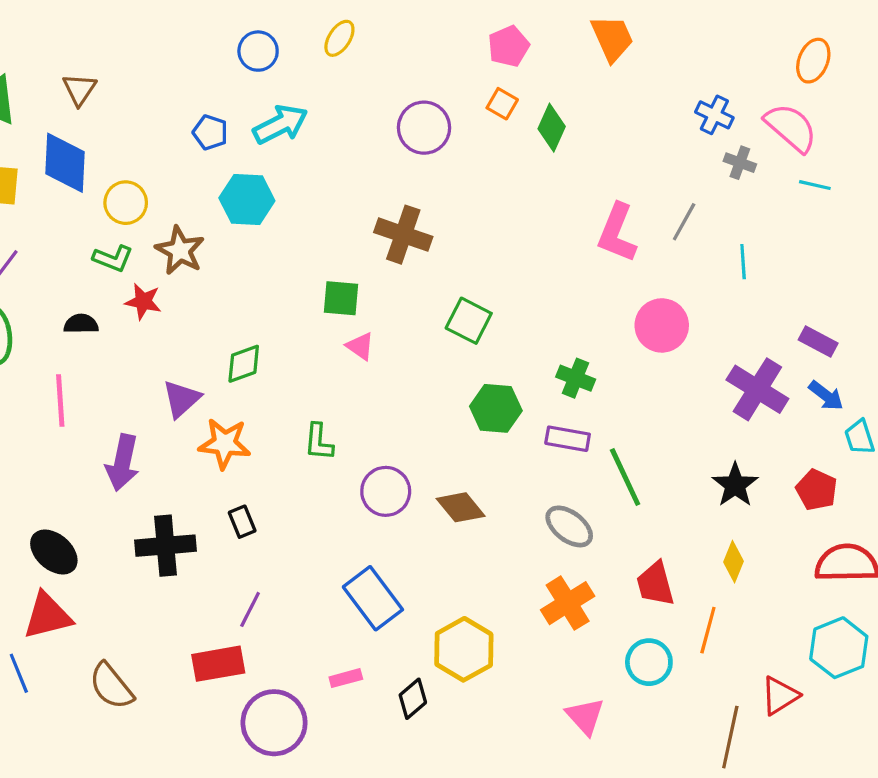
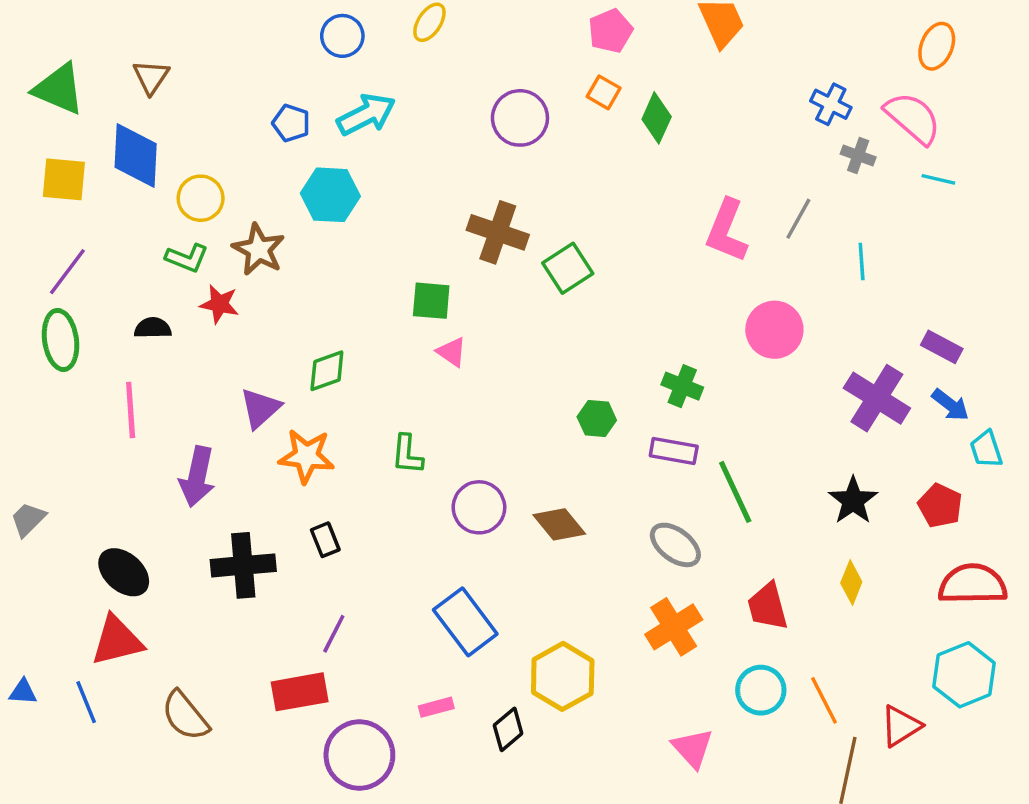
green square: (469, 321) -> (568, 268), moved, turned 30
green hexagon: (496, 408) -> (597, 419), size x0.7
orange line: (708, 630) -> (824, 700), moved, turned -42

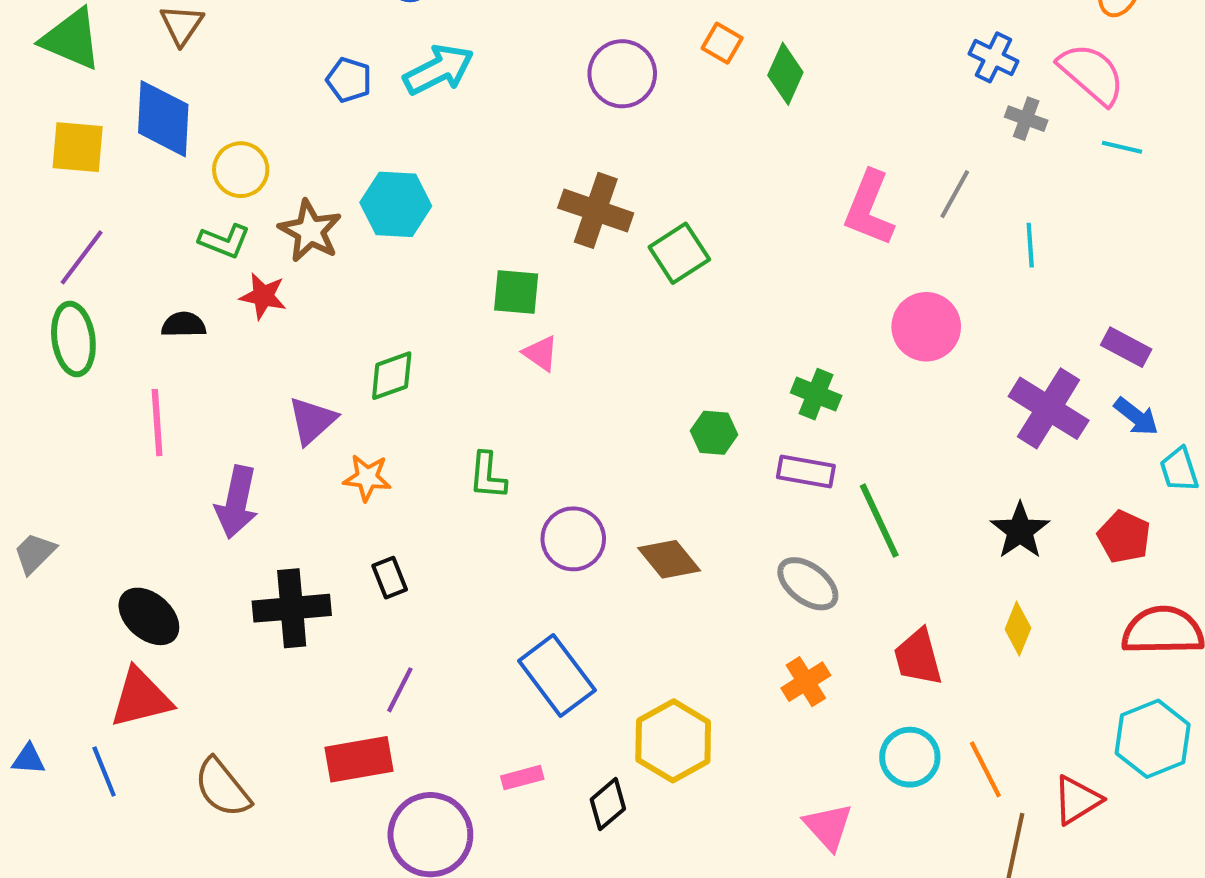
cyan hexagon: (330, 195) -> (396, 204), moved
orange star: (306, 456) -> (367, 478), size x0.7
orange cross: (674, 627) -> (806, 682), size x0.7

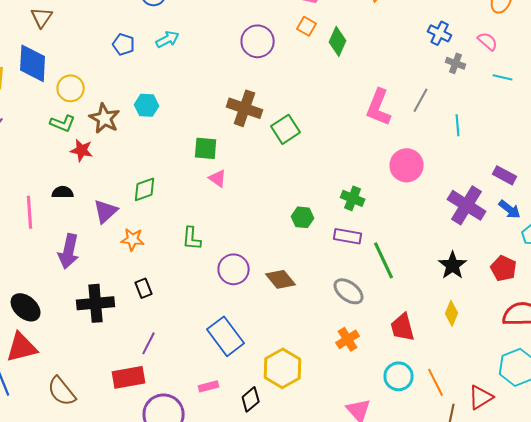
cyan arrow: (439, 70) -> (168, 39), size x0.7
pink semicircle: (1091, 74) -> (488, 41), size x0.6
cyan hexagon: (396, 204) -> (147, 105), size x0.7
black semicircle: (184, 325) -> (63, 192), moved

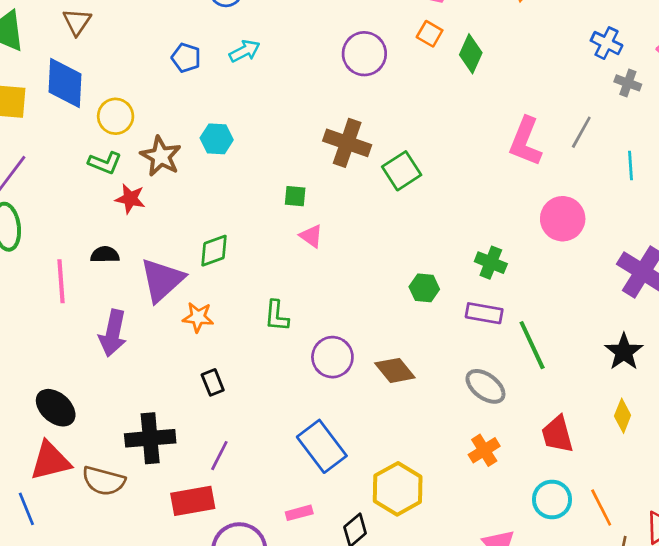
green square: (206, 148) -> (295, 196), size x0.7
purple triangle: (106, 211) -> (162, 280), size x1.4
black cross: (96, 303) -> (150, 438), moved
brown semicircle: (62, 391) -> (104, 481), moved, turned -36

